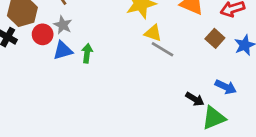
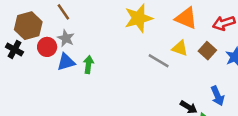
yellow triangle: (153, 33) -> (180, 48), moved
blue arrow: (226, 87) -> (217, 96), turned 42

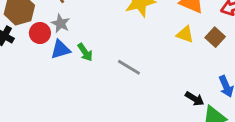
gray line: (159, 61) -> (129, 67), moved
green arrow: (88, 65) -> (85, 52), turned 138

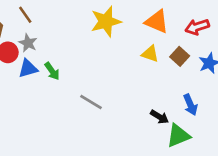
gray line: (129, 67) -> (91, 102), moved

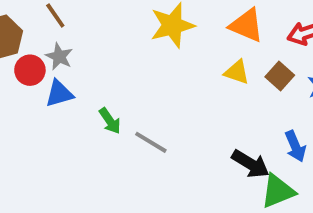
green arrow: (52, 71) -> (110, 121), moved
black arrow: (160, 117) -> (250, 164), size x1.4

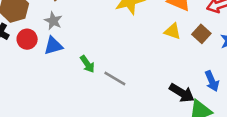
red circle: (30, 70) -> (27, 39), moved

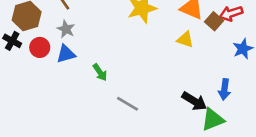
brown square: (201, 34) -> (214, 21), moved
gray line: (115, 78) -> (128, 104), moved
blue arrow: (212, 81) -> (224, 89), turned 30

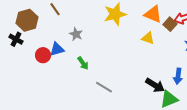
gray star: (66, 29) -> (76, 34), moved
red circle: (40, 47) -> (43, 55), moved

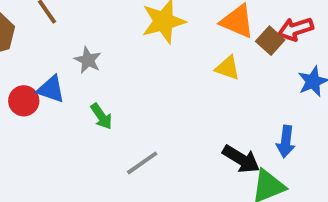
blue triangle: (57, 49) -> (51, 89), turned 35
gray line: (104, 87) -> (142, 163), turned -66

